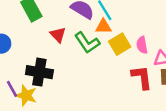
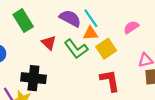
pink semicircle: (142, 45) -> (131, 27), moved, turned 70
red L-shape: (142, 77) -> (110, 81), moved

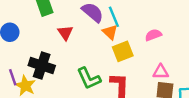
orange triangle: (90, 33) -> (110, 32), turned 35
green L-shape: (76, 49) -> (89, 78), moved

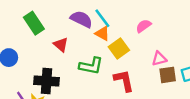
green L-shape: (89, 78) -> (91, 66), moved, turned -40

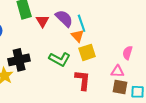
pink semicircle: (144, 26) -> (128, 53), moved, turned -56
red triangle: (61, 45) -> (42, 21), moved
black cross: (46, 81) -> (19, 60), turned -35

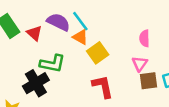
green L-shape: (60, 59) -> (53, 63), moved
black cross: (19, 60) -> (36, 83), moved
pink triangle: (117, 71) -> (140, 64), turned -40

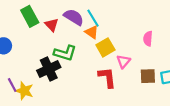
pink triangle: (140, 64) -> (123, 61), moved

